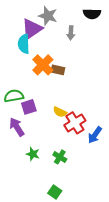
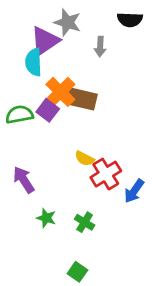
brown rectangle: (58, 70) -> (82, 99), size x1.5
green semicircle: (14, 96) -> (19, 115), moved
purple square: (29, 107) -> (48, 110), moved, turned -35

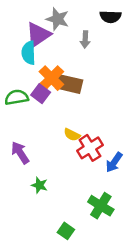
green cross: (85, 222) -> (101, 206), moved, size x1.5

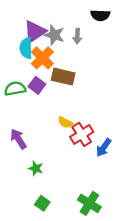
gray star: (57, 19) -> (54, 35), moved
orange cross: (51, 78) -> (42, 58), moved
green cross: (101, 206) -> (89, 203), moved
green square: (66, 231) -> (42, 203), moved

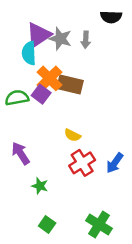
orange cross: (42, 58) -> (49, 78), moved
red cross: (82, 134) -> (82, 163), moved

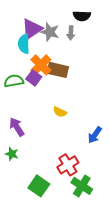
black semicircle: (111, 17) -> (82, 16), moved
red cross: (82, 163) -> (68, 165), moved
green star: (40, 186) -> (12, 154), moved
green square: (47, 225) -> (39, 186), size x1.5

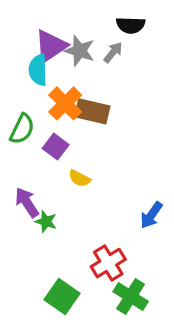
gray arrow: (71, 33) -> (113, 52), turned -144
purple square: (34, 78) -> (56, 147), moved
green semicircle: (14, 81) -> (22, 129), turned 126
yellow semicircle: (60, 112) -> (80, 178), moved
green star: (12, 154) -> (46, 222), moved

